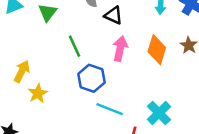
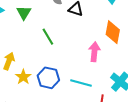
pink arrow: (120, 49) -> (94, 52), moved
blue hexagon: (91, 78) -> (48, 78), moved

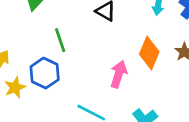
blue hexagon: (48, 78) -> (45, 73), moved

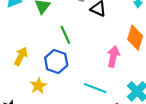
yellow star: (15, 87) -> (38, 86), moved

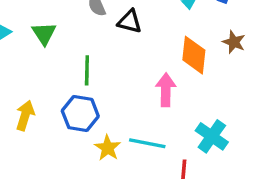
green line: (65, 35) -> (87, 70), turned 36
yellow star: (38, 86) -> (108, 148), moved

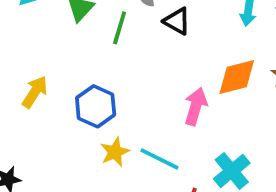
orange diamond: (194, 55) -> (237, 77), turned 54
green line: (87, 70) -> (120, 28), moved

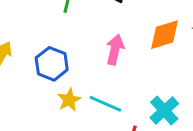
pink arrow: (196, 106) -> (115, 50), moved

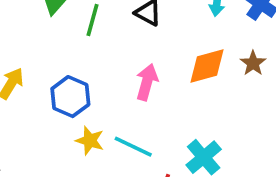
yellow star: (69, 100) -> (90, 141), turned -30

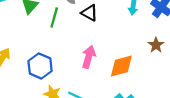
orange diamond: (207, 66) -> (121, 66), moved

